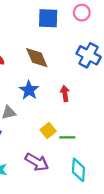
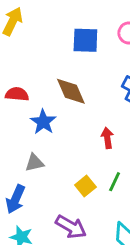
blue star: (29, 90) -> (43, 122), moved
green line: (67, 137) -> (115, 182), moved, turned -64

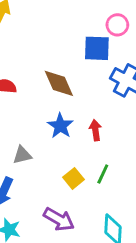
blue square: (85, 40) -> (97, 48), moved
blue star: (43, 122) -> (60, 126), moved

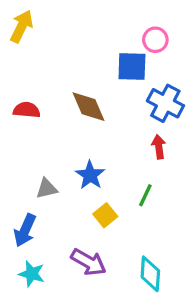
blue star: (60, 126) -> (90, 175), moved
red arrow: (95, 130) -> (159, 147), moved
green line: (103, 174) -> (145, 195), moved

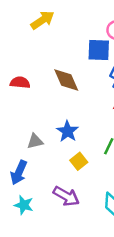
yellow arrow: (22, 26) -> (43, 20), moved, turned 30

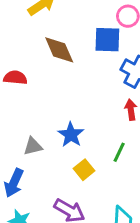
brown diamond: (66, 80) -> (59, 50), moved

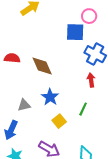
brown diamond: (59, 50) -> (42, 66), moved

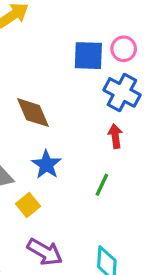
pink circle: (89, 16) -> (124, 49), moved
yellow square: (59, 121) -> (28, 205), moved

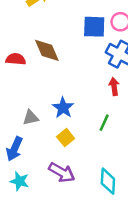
brown diamond: (33, 113) -> (47, 50), moved
yellow square: (28, 205) -> (66, 138), moved

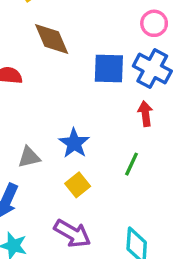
blue square: (94, 27) -> (109, 68), moved
brown diamond: (47, 50) -> (52, 39), moved

